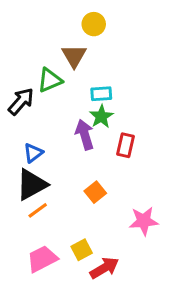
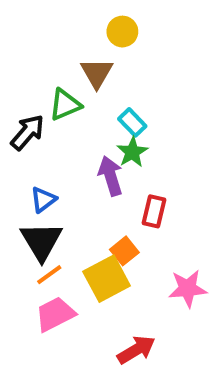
cyan rectangle: (101, 94) -> (132, 122), turned 50
red rectangle: (126, 145) -> (154, 211), moved
black triangle: (32, 185) -> (41, 241), turned -32
yellow square: (82, 250) -> (107, 279), moved, size x1.6
pink trapezoid: (42, 259) -> (55, 314), moved

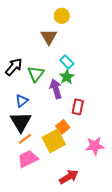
green triangle: (65, 105) -> (36, 74), moved, turned -30

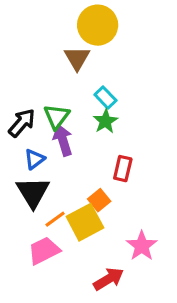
yellow circle: (62, 16) -> (98, 25), size x1.6
black arrow: (14, 67) -> (22, 123), moved
purple arrow: (56, 89) -> (63, 140), moved
orange line: (25, 139) -> (55, 219), moved
pink star: (95, 146) -> (142, 246), moved, turned -30

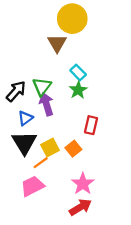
yellow square: (85, 222) -> (50, 147), moved, size x0.7
pink star: (142, 246) -> (83, 184), moved

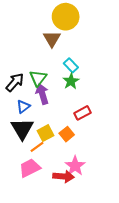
red rectangle: (91, 125) -> (83, 113), turned 49
red arrow: (80, 207) -> (63, 176), moved, turned 36

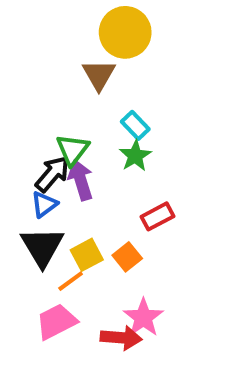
black arrow: (15, 82) -> (52, 174), moved

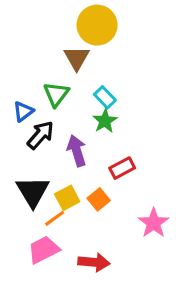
green triangle: (73, 150) -> (56, 94), moved
purple arrow: (81, 180) -> (77, 151), moved
blue triangle: (44, 204) -> (23, 111), moved
pink star: (143, 318) -> (154, 223), moved

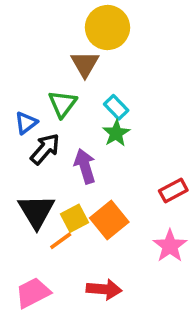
red rectangle: (122, 168) -> (173, 190), moved
orange square: (99, 199) -> (109, 220), size x1.5
pink trapezoid: (44, 250) -> (33, 293), moved

